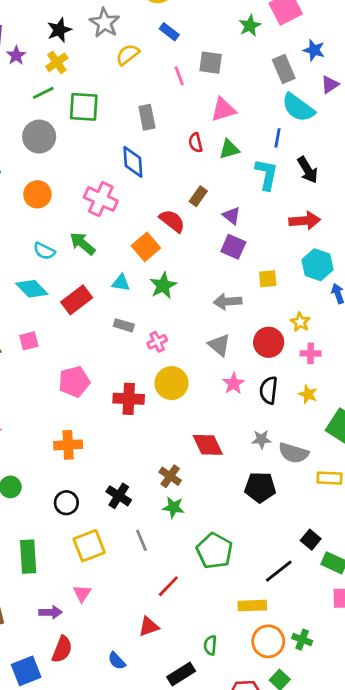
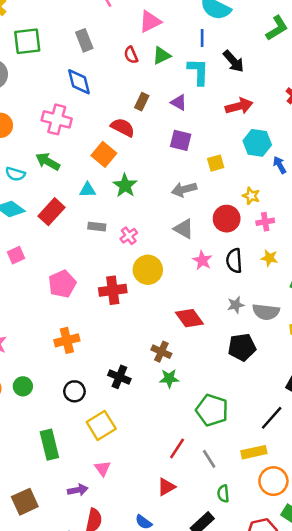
purple triangle: (231, 216) -> (179, 102), moved
gray line: (141, 540) -> (209, 459), moved

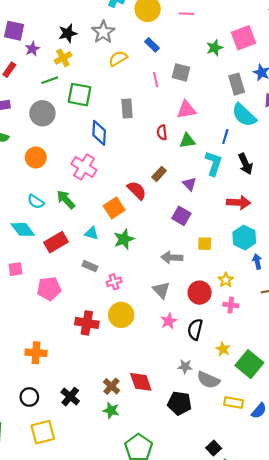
blue diamond: (79, 82) -> (99, 133), moved
yellow star: (269, 258) -> (223, 349), moved
pink pentagon: (62, 284) -> (49, 289), moved
red diamond: (189, 318) -> (141, 382), moved

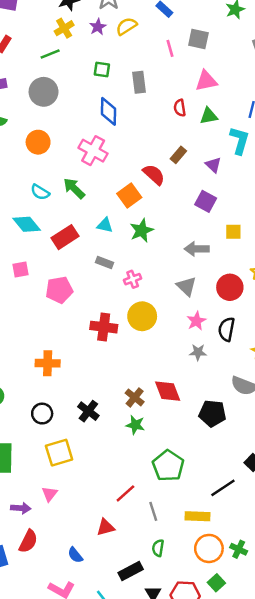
purple star: (32, 49) -> (98, 27), moved
green square: (79, 95) -> (102, 70), moved, size x0.6
gray star: (185, 366) -> (198, 352), moved

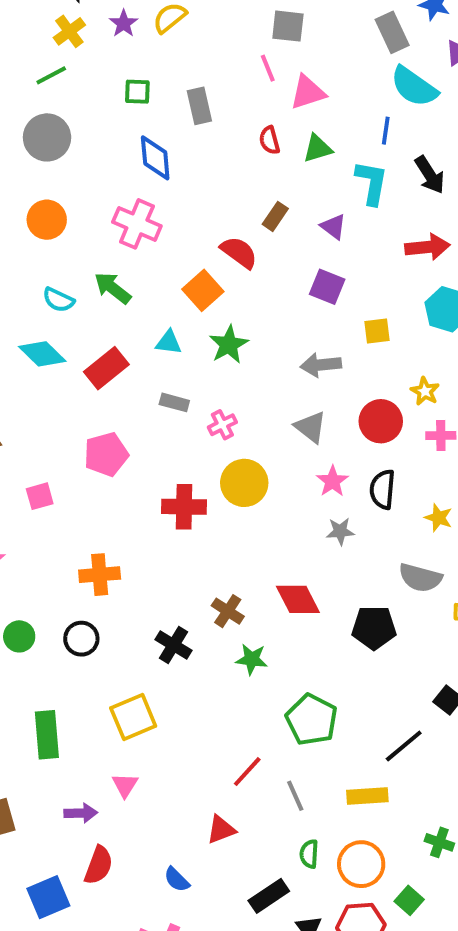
pink line: (170, 48) -> (268, 68), moved
pink square: (20, 270) -> (40, 496), moved
brown cross: (135, 397) -> (228, 611), moved
black circle: (42, 414) -> (81, 639), moved
orange circle: (209, 548) -> (361, 864), moved

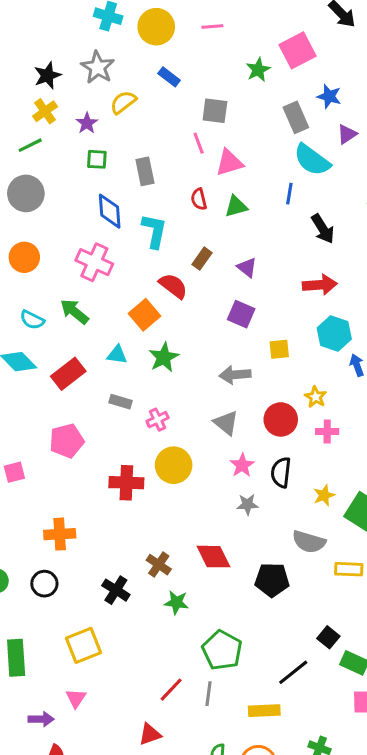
purple star: (124, 23) -> (87, 123), moved
cyan L-shape: (372, 183) -> (154, 231), moved
yellow star: (439, 518) -> (324, 495), turned 30
gray line: (295, 796) -> (209, 694), moved, turned 30

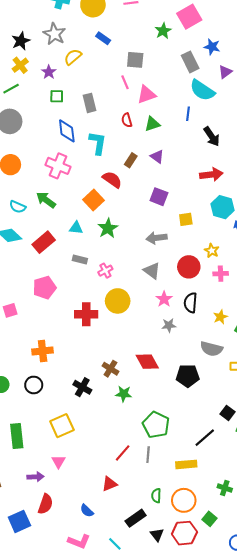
purple triangle: (247, 267) -> (157, 157), moved

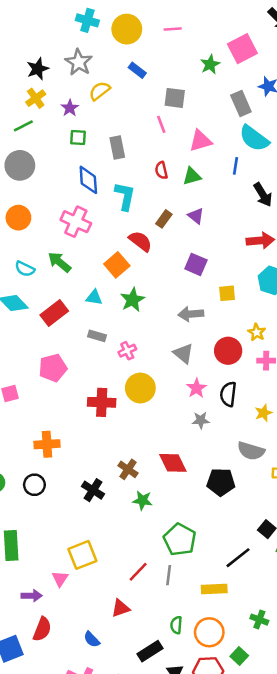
pink triangle: (146, 94) -> (200, 141), moved
yellow square: (62, 426) -> (82, 555), moved

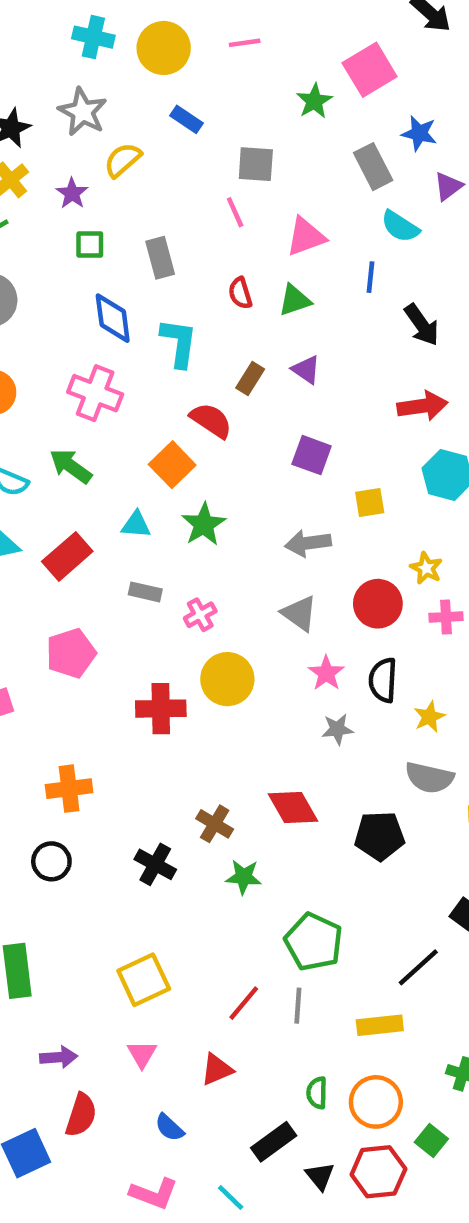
cyan semicircle: (254, 138) -> (400, 226), size x0.7
yellow star: (263, 413) -> (429, 717), moved
pink triangle: (60, 579) -> (142, 1054), moved

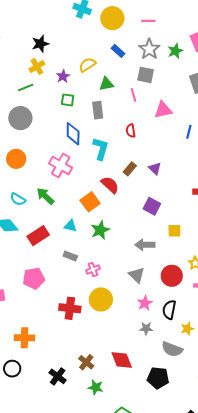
gray star: (83, 112) -> (149, 49), moved
green triangle: (295, 300) -> (106, 84), moved
gray semicircle: (429, 778) -> (172, 349), moved

